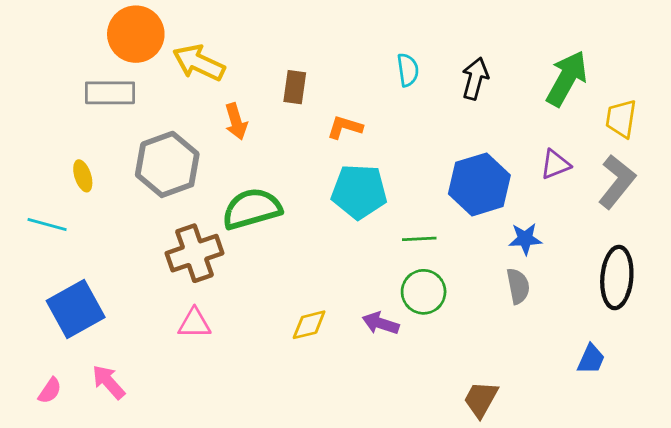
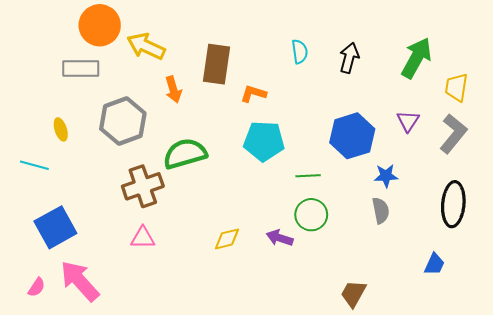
brown rectangle: (295, 87) -> (217, 64), size x1.6
purple triangle: (555, 164) -> (408, 121), turned -35
pink arrow: (109, 382) -> (80, 281), size x1.6

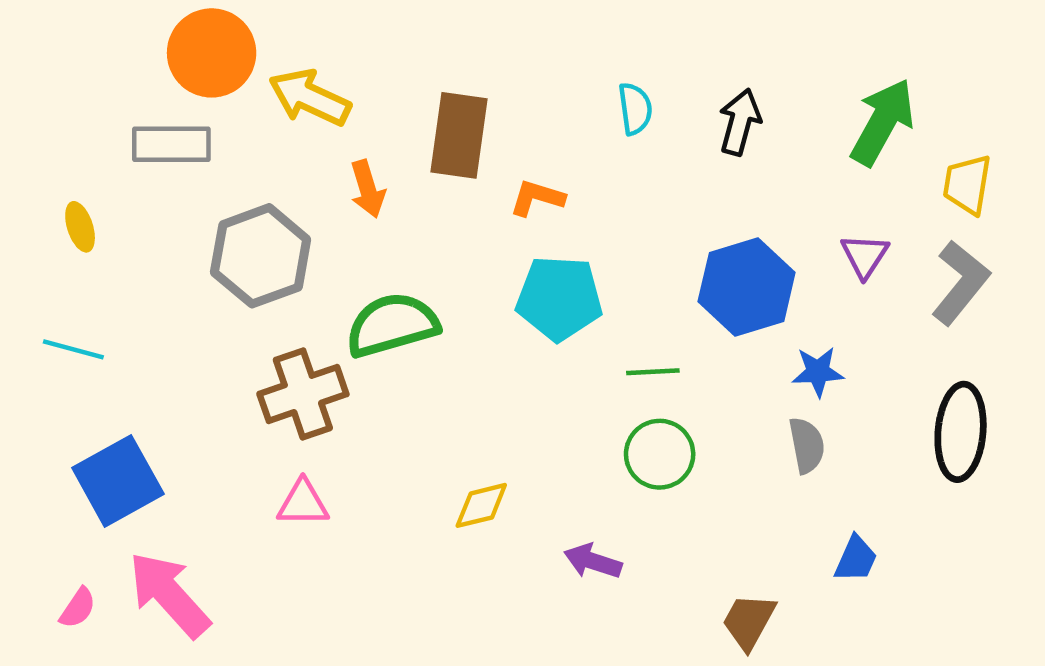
yellow ellipse: (61, 129) -> (80, 227), moved
purple arrow: (280, 238) -> (593, 561), moved
blue trapezoid: (434, 264) -> (856, 559), moved

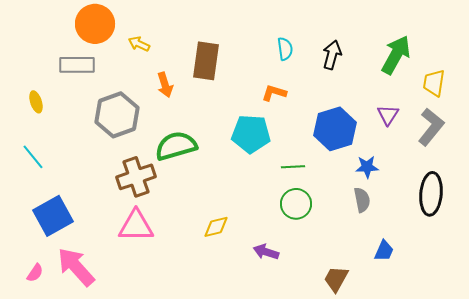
yellow arrow: (310, 98) -> (139, 44), size x0.6
orange L-shape: (537, 198) -> (274, 93), moved
cyan line: (73, 349) -> (33, 157), turned 36
pink triangle: (303, 503) -> (136, 226), size x1.5

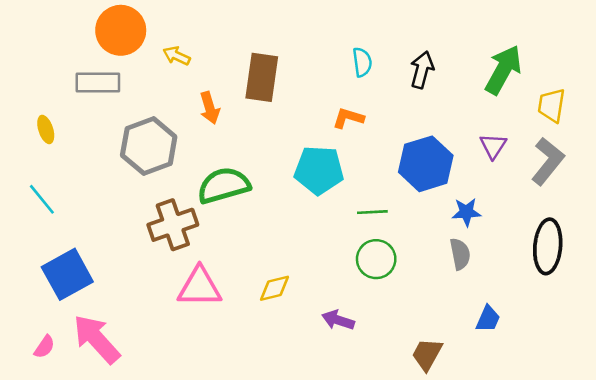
pink triangle: (136, 226) -> (200, 287), moved

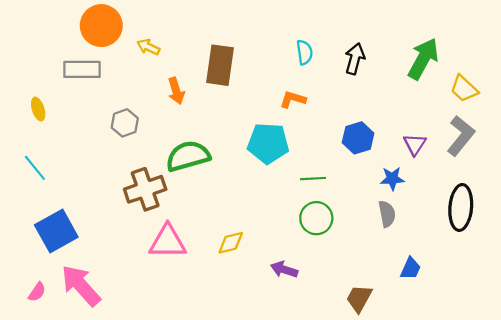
yellow trapezoid: (552, 105) -> (464, 89), turned -56
gray hexagon: (149, 146) -> (125, 123), size x0.6
purple triangle: (493, 146) -> (415, 144), moved
blue hexagon: (426, 164) -> (358, 138), size x0.7

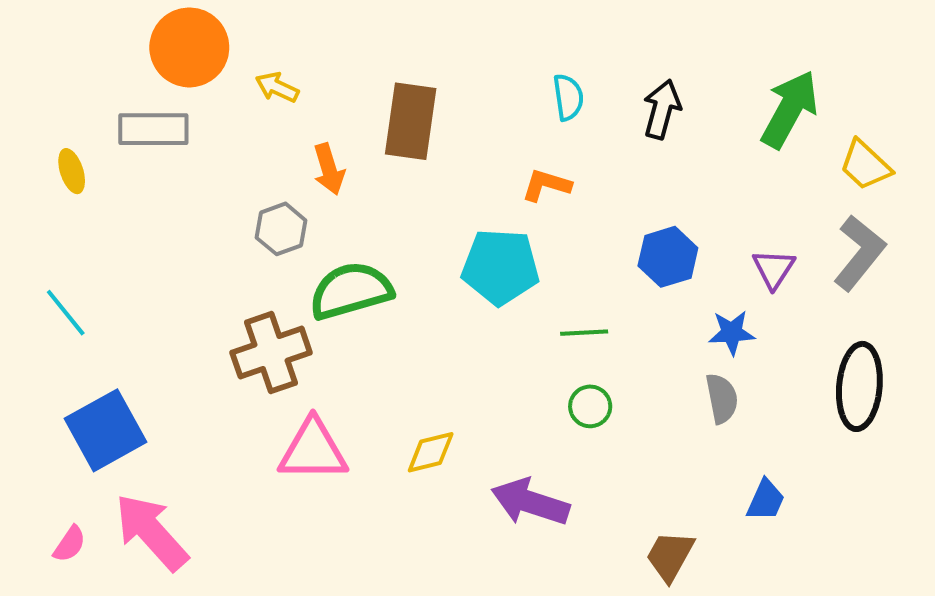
yellow ellipse: (38, 109) -> (72, 171), moved
gray hexagon: (125, 123) -> (281, 229), moved
green circle: (316, 218) -> (590, 406), size x0.7
purple arrow: (284, 270) -> (530, 502), size x1.5

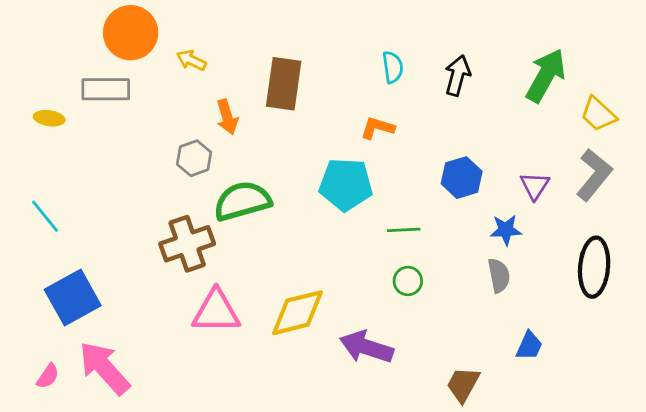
yellow ellipse: (72, 171) -> (49, 118), turned -64
yellow diamond: (431, 452) -> (297, 313), size x1.6

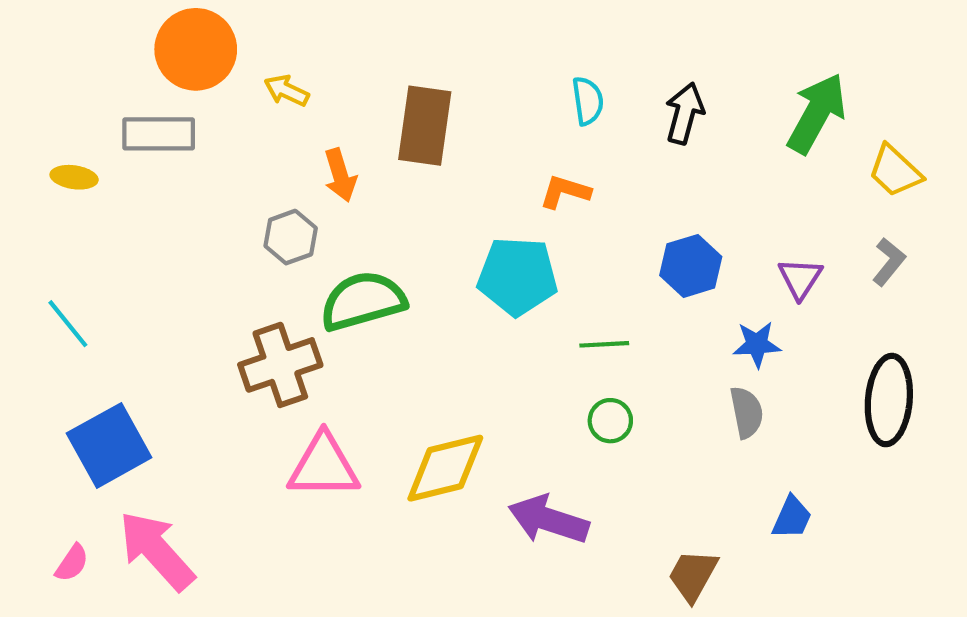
gray L-shape: (594, 175) -> (889, 262), size x0.6

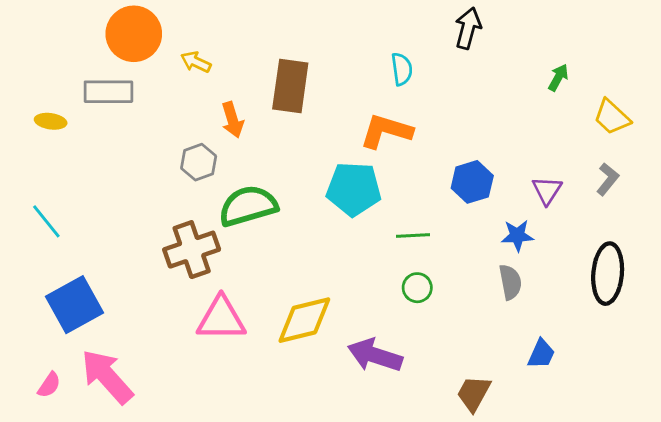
black arrow: (685, 113) -> (468, 28), moved
green arrow: (817, 113) -> (558, 78), size x0.5
orange L-shape: (565, 192) -> (386, 131), size x1.5

